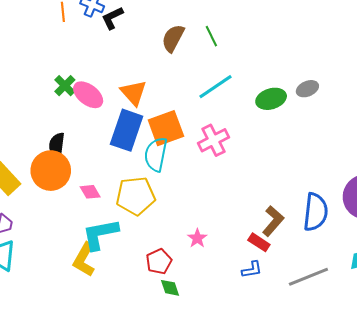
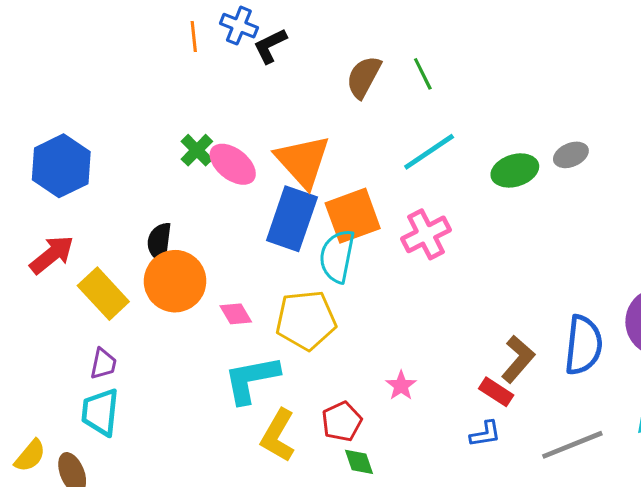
orange triangle: (134, 93) -> (303, 161), size x1.4
black semicircle: (57, 145) -> (159, 242), moved
yellow L-shape: (84, 260) -> (278, 435), moved

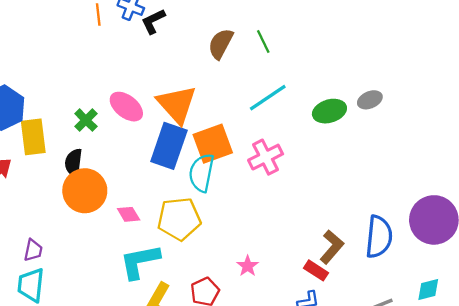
green cross: (197, 150) -> (86, 120), moved
yellow rectangle: (103, 294) -> (33, 137), moved, turned 36

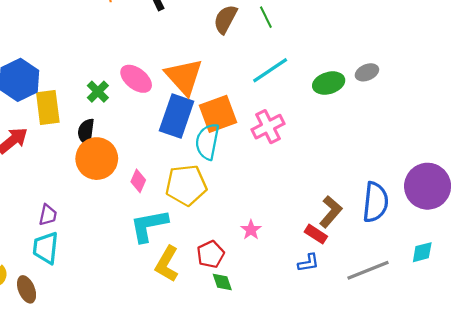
pink diamond: (129, 214) -> (138, 181), turned 55

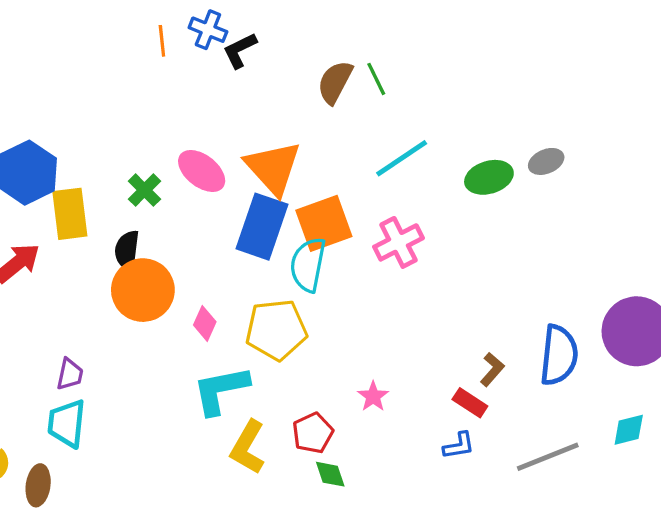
green line: (266, 17) -> (376, 79), moved
brown L-shape: (331, 212) -> (492, 369), size x0.7
brown ellipse: (27, 289) -> (38, 485), turned 30

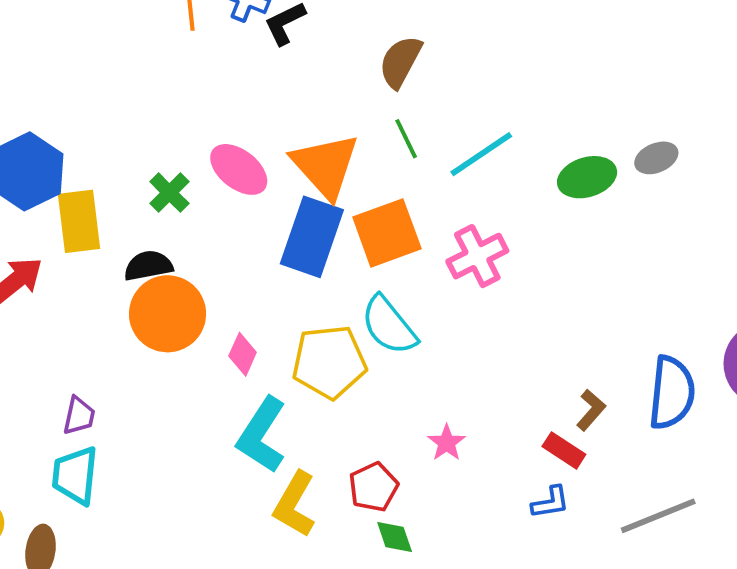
green line: (376, 79) -> (406, 139), moved
black semicircle: (127, 250) -> (148, 266), turned 72
cyan semicircle: (308, 265) -> (389, 325), moved, turned -50
cyan L-shape: (221, 390) -> (262, 435), turned -46

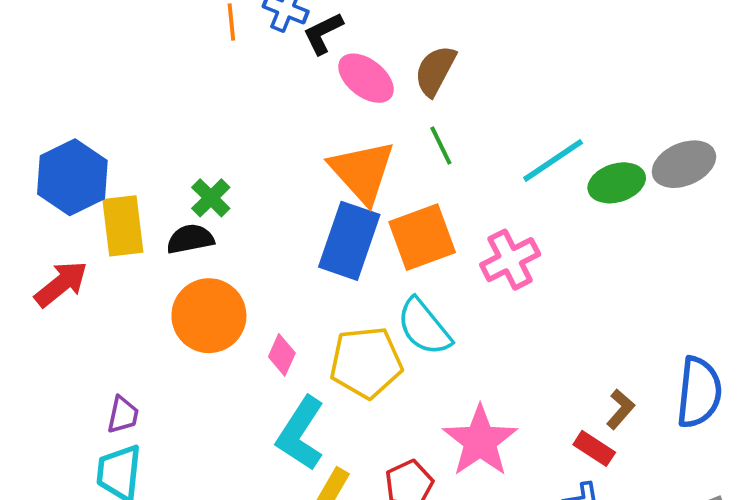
cyan line: (481, 154) -> (553, 160), moved
gray ellipse: (656, 158) -> (684, 164), size x1.5
pink ellipse: (239, 169) -> (366, 78), moved
black semicircle: (148, 266) -> (190, 239), moved
pink star: (447, 443) -> (480, 441), size x2.0

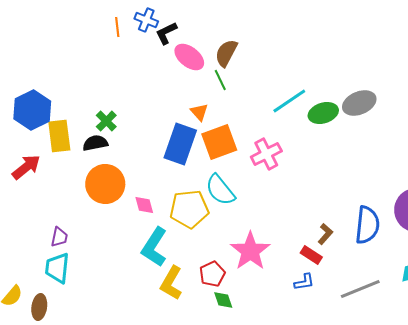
green line: (441, 145) -> (220, 80), moved
orange triangle: (362, 172) -> (199, 112), moved, size x0.5
pink diamond: (282, 355) -> (144, 205), turned -40

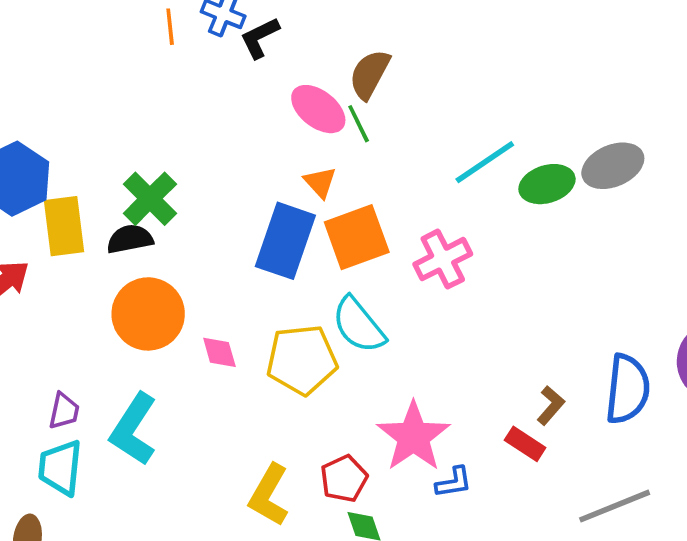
pink ellipse: (189, 57) -> (318, 109), moved
green cross: (106, 121) -> (150, 199), size x1.4
cyan L-shape: (154, 247) -> (133, 429), moved
blue L-shape: (304, 282) -> (454, 482), moved

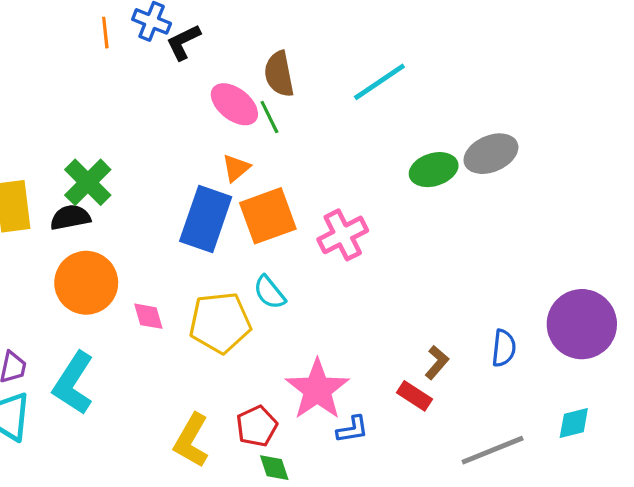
brown semicircle: (370, 74) -> (279, 74), turned -39
cyan line: (485, 162) -> (379, 82), moved
orange triangle: (320, 182) -> (236, 168), turned 32
cyan semicircle: (359, 325) -> (269, 292), size x0.7
blue semicircle: (627, 389) -> (504, 348), size x0.6

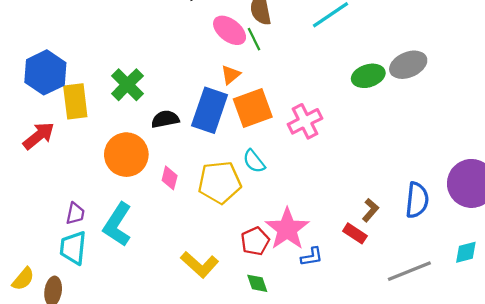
black semicircle: (70, 217) -> (165, 119), moved
pink diamond: (148, 316) -> (170, 178), turned 30
blue semicircle: (504, 348) -> (417, 200), size x1.4
red pentagon: (257, 426) -> (255, 241), moved
yellow L-shape: (191, 441) -> (200, 264), turned -78

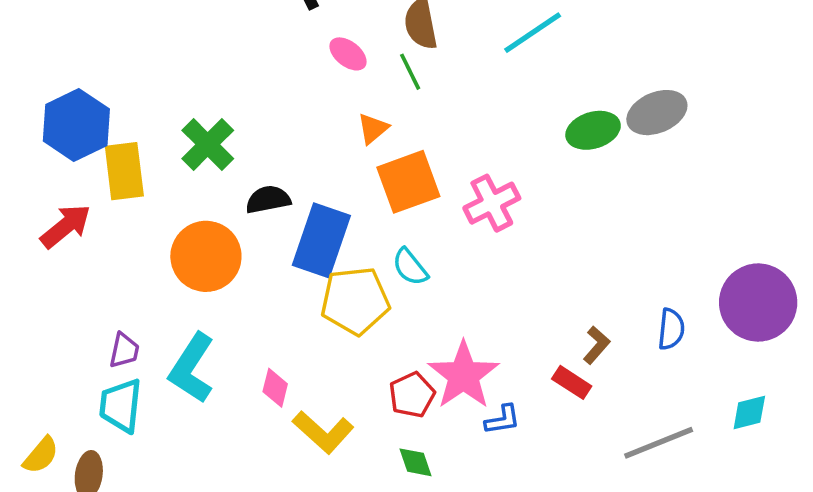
pink ellipse: (230, 30) -> (348, 54), moved, size x0.7
blue rectangle: (210, 110) -> (321, 240), moved
pink diamond: (170, 178) -> (275, 388), moved
blue semicircle: (417, 200) -> (671, 329), size x0.7

